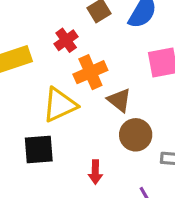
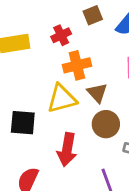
yellow triangle: (60, 105) -> (62, 99), moved
red arrow: (95, 172) -> (67, 150), size x1.6

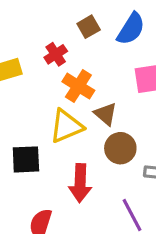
orange cross: (77, 65) -> (78, 86), turned -36

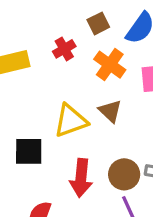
orange cross: (78, 86) -> (110, 65), moved
brown circle: (120, 148) -> (124, 174), moved

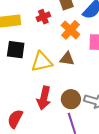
brown triangle: (110, 111) -> (67, 59), turned -42
black square: (29, 151) -> (16, 50), moved

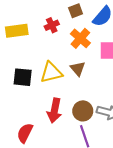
black square: (16, 50) -> (23, 77), moved
brown triangle: (67, 59) -> (78, 69), turned 42

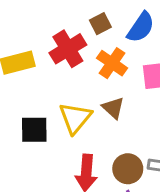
red cross: (52, 25) -> (68, 49), size x1.6
yellow triangle: (51, 72) -> (75, 118), turned -30

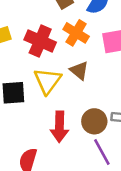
red cross: (68, 49) -> (40, 41), moved, turned -32

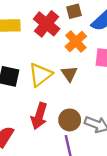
red cross: (40, 41) -> (47, 24), moved

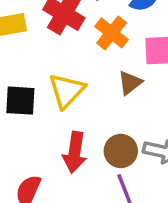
brown triangle: (69, 74) -> (130, 83), moved, turned 36

